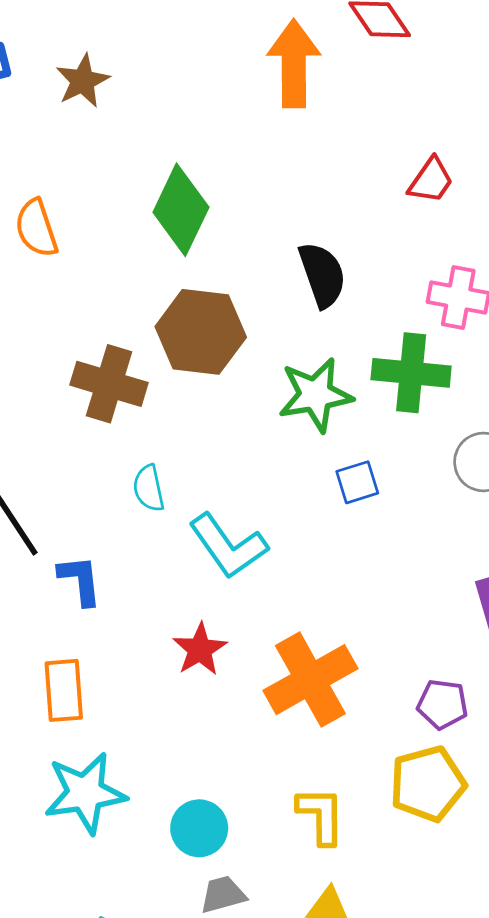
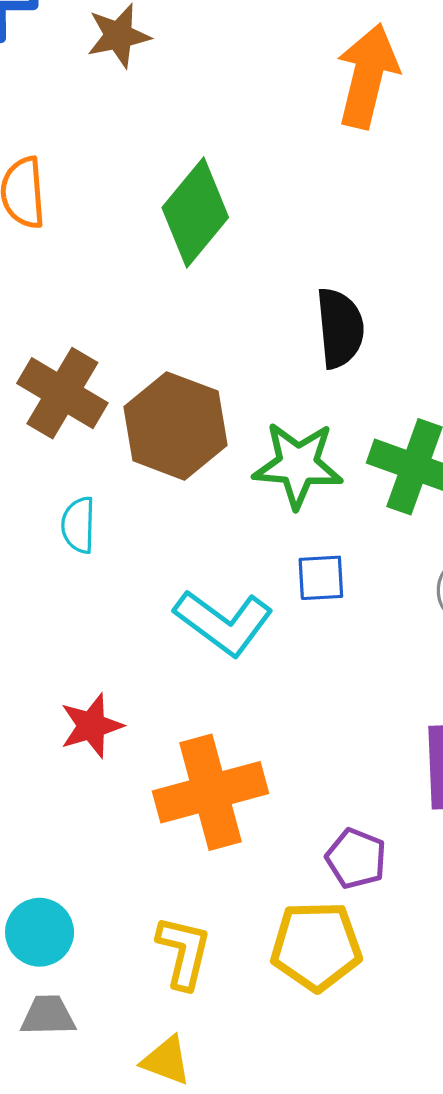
brown hexagon: (201, 332) -> (175, 426), moved
cyan L-shape: (228, 546) -> (224, 623), moved, turned -32

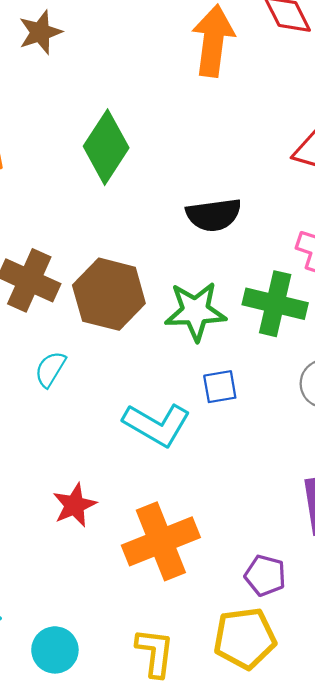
black semicircle: (340, 328) -> (214, 215), turned 94
cyan semicircle: (78, 525) -> (50, 369), turned 36

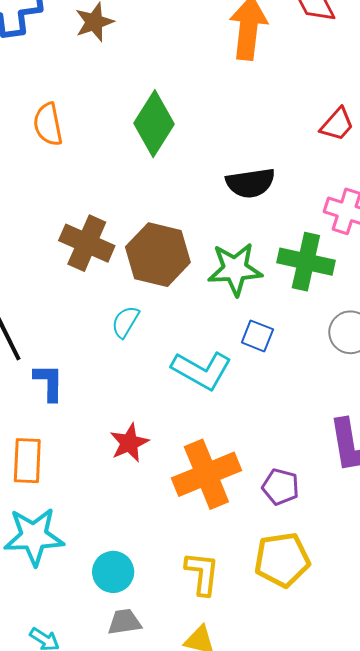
cyan semicircle: (50, 369) -> (125, 322), moved
blue square: (220, 387) -> (257, 336), turned 32
purple pentagon: (265, 575) -> (281, 487), moved

